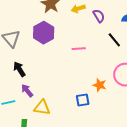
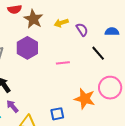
orange star: (100, 85) -> (85, 99), size x1.5
blue square: (83, 100) -> (57, 114), moved

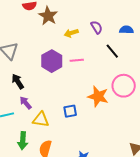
yellow arrow: (61, 23) -> (71, 33), moved
purple hexagon: (27, 48) -> (52, 61), moved

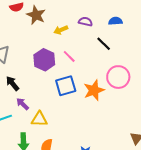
purple semicircle: (97, 27) -> (85, 22), turned -40
pink line: (77, 60) -> (69, 56), turned 56
orange star: (98, 96) -> (94, 90), turned -30
blue square: (70, 111) -> (66, 86), moved, size x1.5

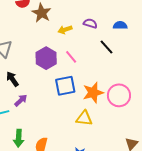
pink circle: (118, 77) -> (119, 95), moved
purple arrow: (23, 104) -> (21, 100), turned 88
yellow triangle: (39, 119) -> (84, 118), moved

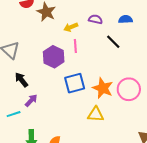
pink line: (71, 57) -> (75, 46), moved, turned 40
orange star: (93, 93) -> (103, 88), turned -30

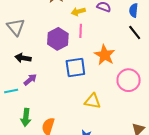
blue semicircle: (125, 19) -> (134, 10), turned -88
black line: (113, 42) -> (135, 33), moved
black arrow: (21, 80) -> (23, 58), turned -49
orange star: (103, 88) -> (105, 55), moved

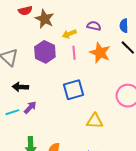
purple hexagon: (58, 39) -> (45, 52), moved
orange star: (105, 55) -> (100, 53), moved
cyan line: (11, 91) -> (12, 112), moved

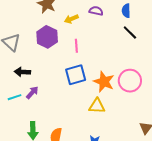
pink line: (74, 53) -> (76, 46), moved
orange star: (100, 53) -> (104, 82), moved

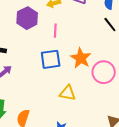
orange star: (104, 82) -> (81, 58), moved

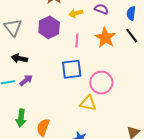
orange star: (81, 58) -> (105, 38), moved
pink circle: (104, 72) -> (101, 83), moved

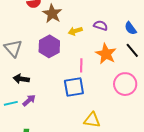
blue semicircle: (131, 13) -> (130, 28), turned -40
pink line: (77, 41) -> (81, 65), moved
pink circle: (101, 83) -> (125, 84), moved

